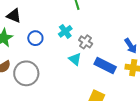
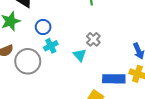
cyan cross: (65, 31) -> (51, 46), moved
blue rectangle: (105, 65) -> (114, 79), moved, turned -35

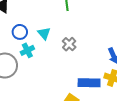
cyan triangle: (80, 55) -> (44, 33), moved

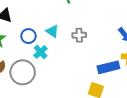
gray cross: (69, 44) -> (79, 35), turned -32

